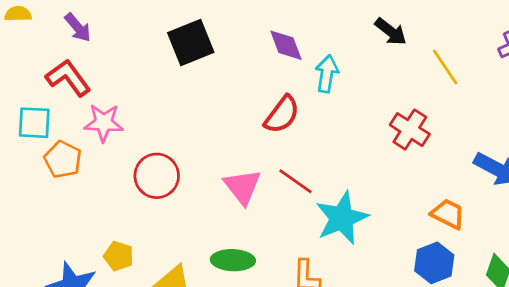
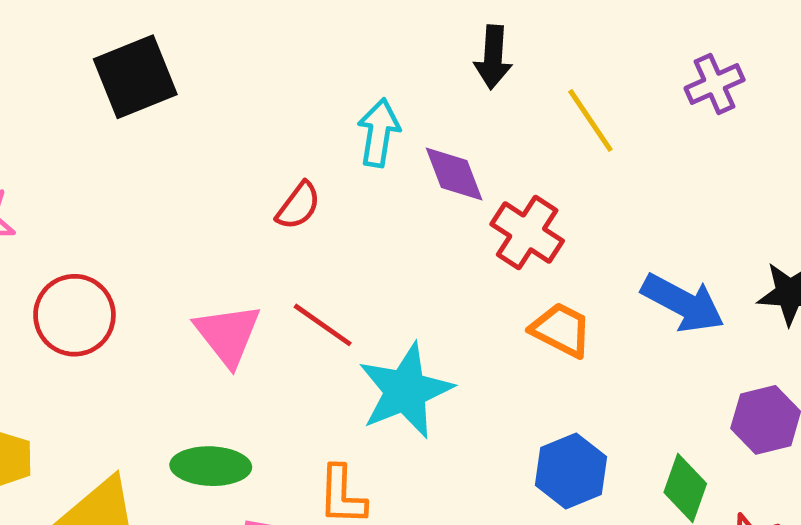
black arrow: (391, 32) -> (493, 57), turned 56
purple diamond: (286, 45) -> (454, 174), moved
red semicircle: (282, 115) -> (298, 206), size x0.7
orange trapezoid: (448, 214) -> (561, 330), moved

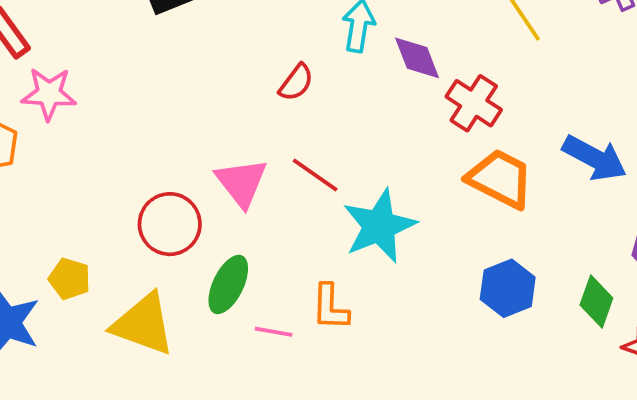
red circle: (74, 315) -> (170, 224), moved
orange trapezoid: (561, 330) -> (500, 179), size x1.4
green ellipse: (211, 466) -> (228, 284), turned -66

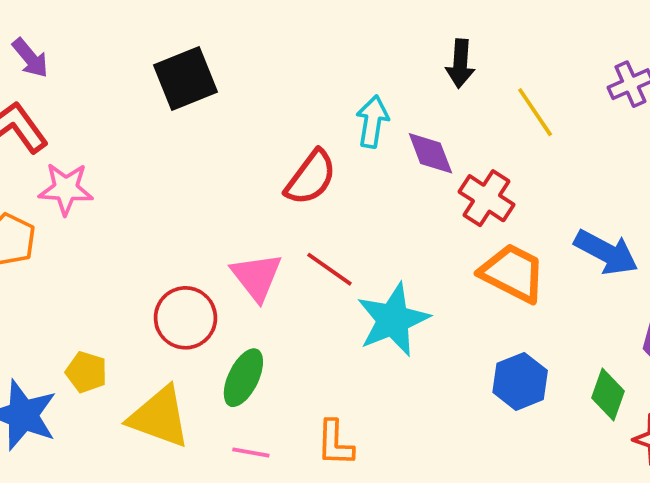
red semicircle: (296, 82) -> (311, 178), size x1.5
orange L-shape: (330, 307) -> (335, 443), moved
pink line: (274, 332) -> (251, 452), moved

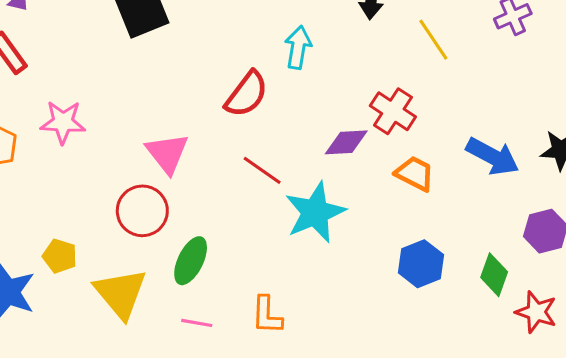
purple diamond: (430, 153) -> (346, 142), moved, turned -72
pink star: (66, 189) -> (63, 122), moved
orange trapezoid: (513, 273) -> (415, 174), size x0.7
pink triangle: (257, 277) -> (167, 153), moved
yellow triangle: (159, 417) -> (121, 293), turned 30

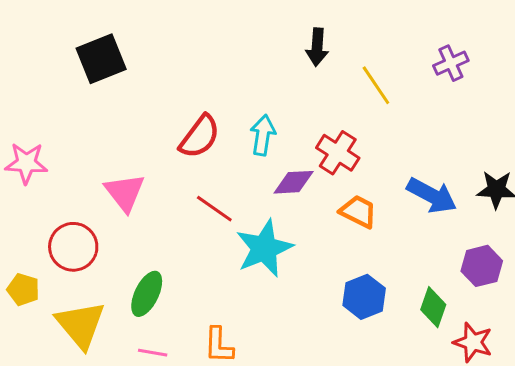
cyan arrow: (298, 47) -> (263, 135), moved
red circle: (142, 211) -> (73, 247), moved

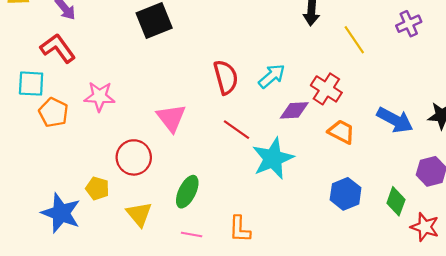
cyan arrow: (263, 135) -> (272, 76), turned 40
red semicircle: (200, 137) -> (226, 77), turned -52
yellow triangle: (81, 325) -> (139, 214), size x0.7

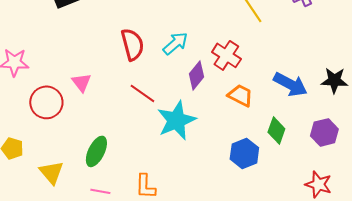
purple diamond: (294, 110) -> (196, 75), turned -48
pink triangle: (171, 118) -> (81, 82), size x0.7
red circle: (134, 157) -> (46, 102), moved
green diamond: (396, 201) -> (276, 130), moved

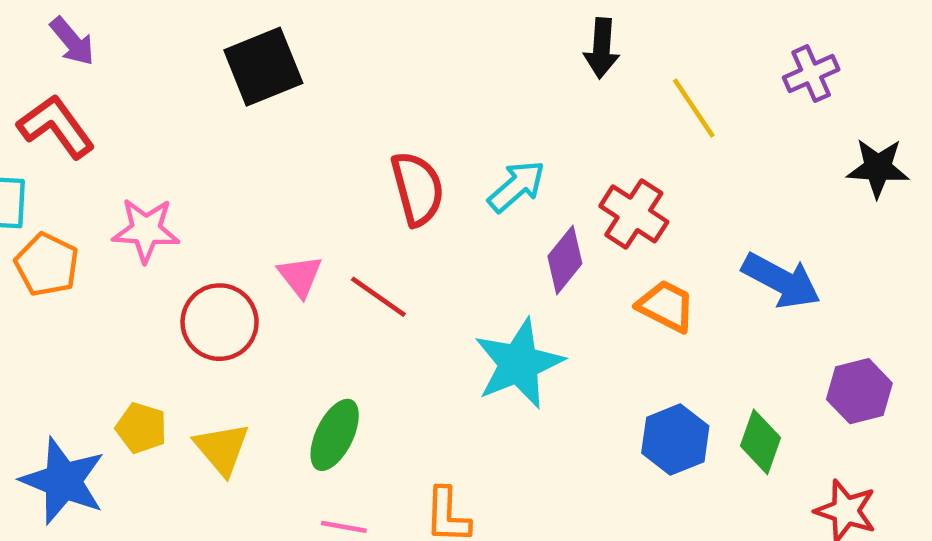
black star: (334, 80) -> (878, 168), moved
red line: (142, 93) -> (378, 297), moved
green diamond: (276, 130) -> (760, 442), moved
yellow triangle: (51, 172) -> (222, 449), moved

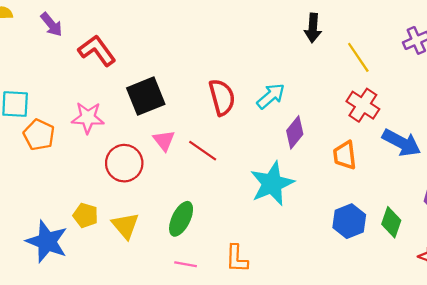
black square: (263, 67) -> (146, 96), moved
red L-shape: (56, 126) -> (97, 51), moved
red cross: (634, 214) -> (363, 105), moved
orange trapezoid: (666, 306) -> (345, 155), turned -124

